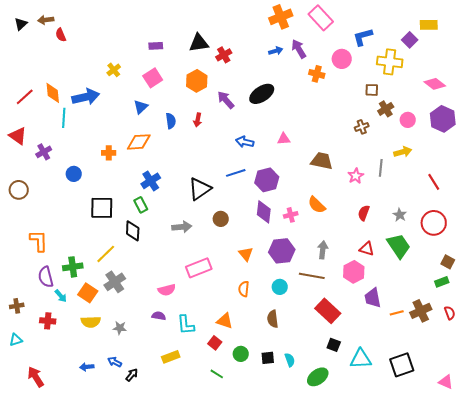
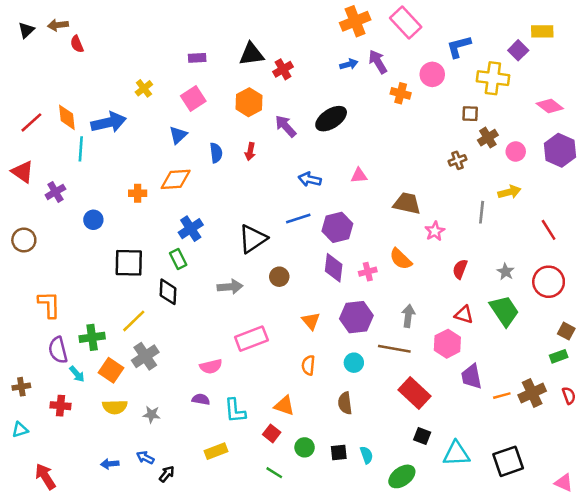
pink star: (356, 176) -> (435, 231), moved

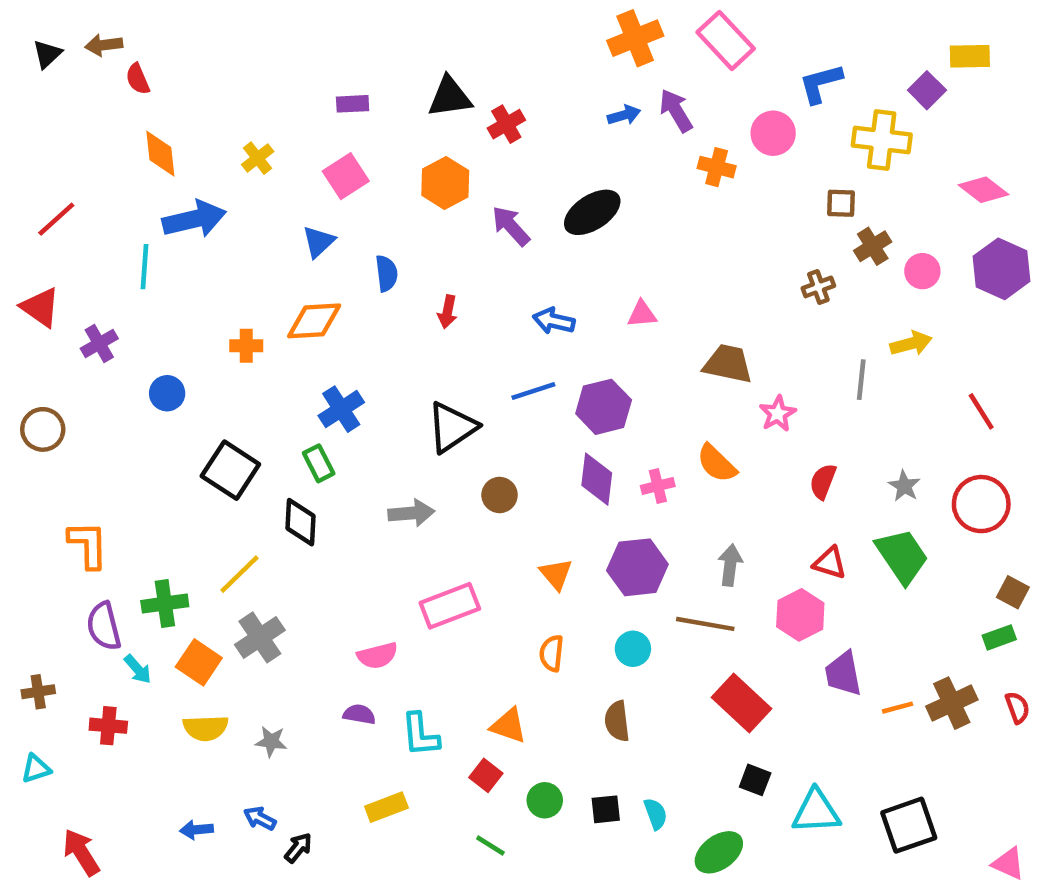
orange diamond: (67, 117) -> (160, 154), moved
red arrow: (250, 152) -> (448, 312), moved
black square: (129, 263) -> (230, 470), turned 32

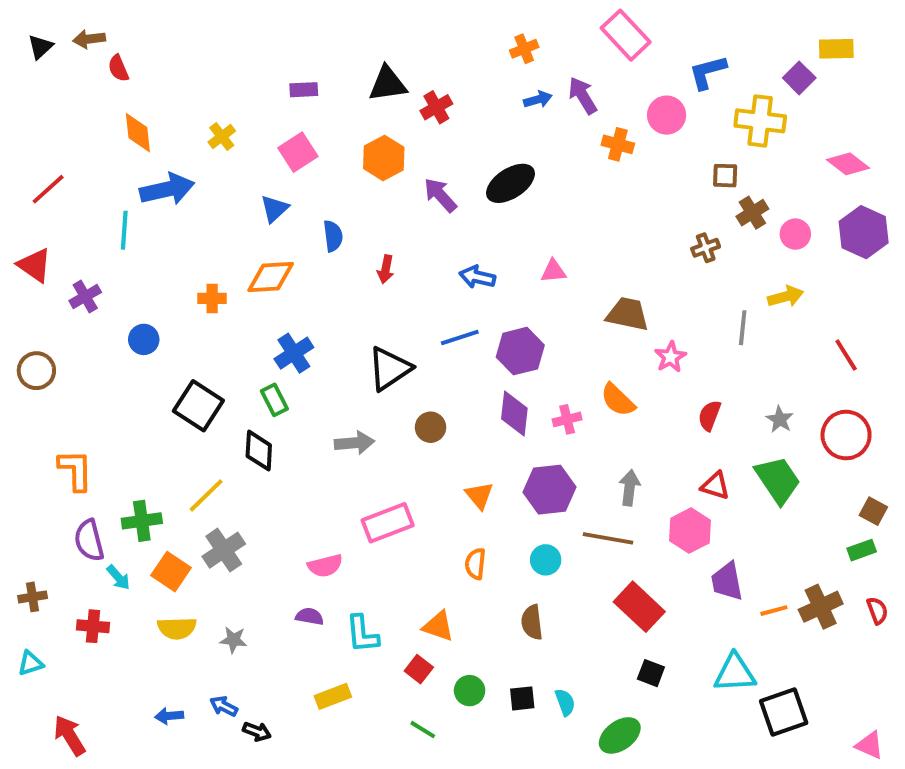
orange cross: (635, 38) -> (524, 49), moved, size x0.6
cyan triangle: (816, 812) -> (735, 673), moved
black arrow: (298, 848) -> (257, 732), turned 72

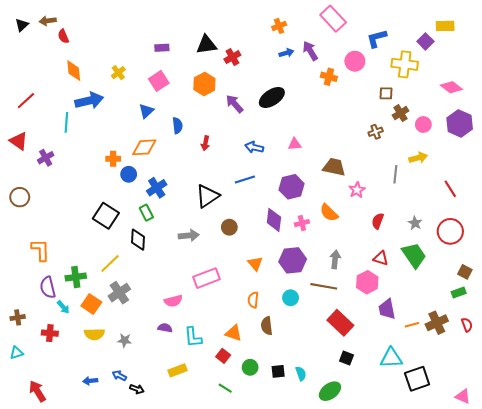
blue circle: (144, 339) -> (129, 174), moved
purple hexagon: (520, 351) -> (292, 187), moved
brown semicircle: (532, 622) -> (267, 326), moved

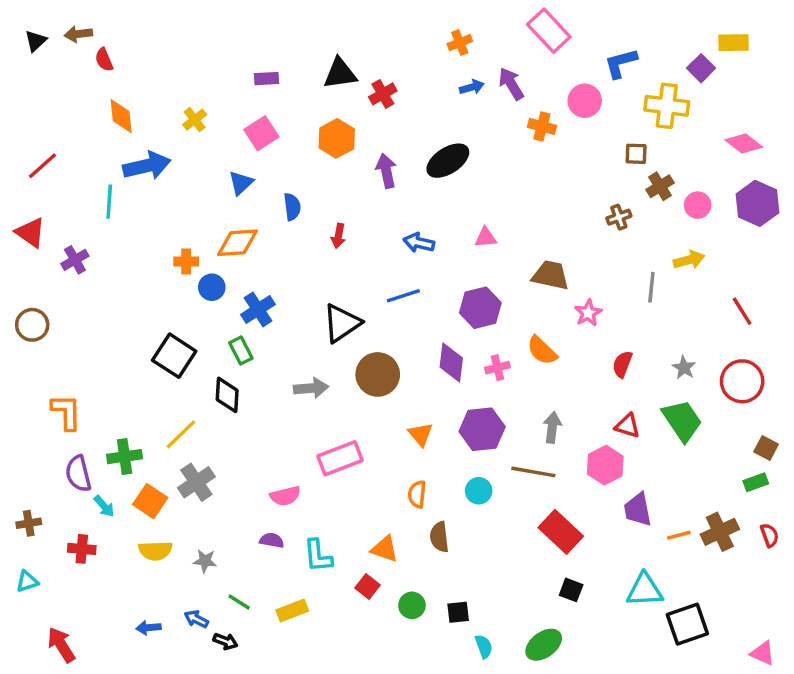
purple arrow: (234, 104) -> (386, 171), turned 30
brown circle: (229, 227) -> (378, 374), size x1.6
cyan semicircle: (301, 374) -> (484, 646), moved
green line: (225, 388) -> (239, 602), moved

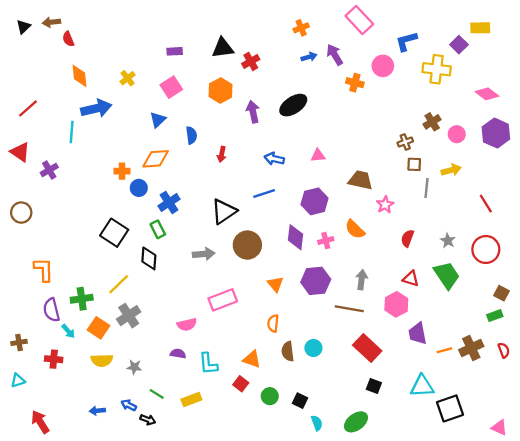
brown square: (636, 154) -> (414, 164), moved
cyan circle: (479, 491) -> (313, 348), moved
black square: (458, 612) -> (300, 401), turned 32

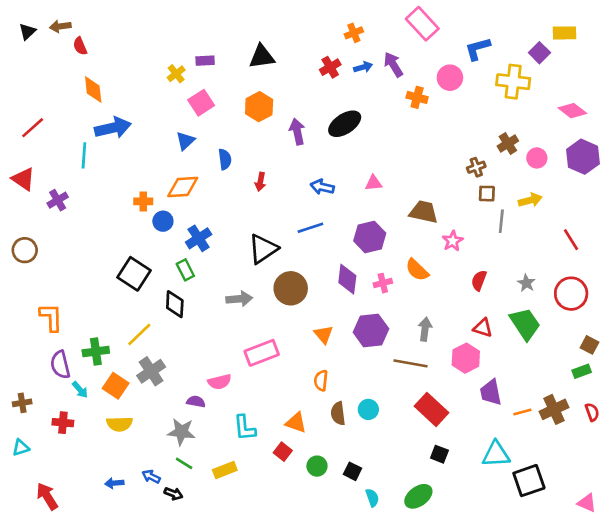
red cross: (251, 61) -> (330, 67), moved
yellow cross: (128, 78) -> (176, 74), moved
purple semicircle: (178, 354) -> (196, 402), moved
gray star: (134, 367) -> (181, 432), moved, size x1.5

